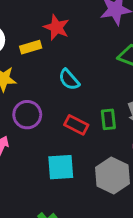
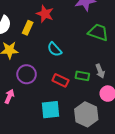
yellow rectangle: (31, 47) -> (28, 28), turned -48
green rectangle: (108, 119) -> (82, 76), turned -72

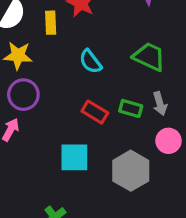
yellow rectangle: (28, 28) -> (51, 23), turned -32
green trapezoid: (98, 32) -> (149, 57), moved
purple circle: (27, 74) -> (23, 95), moved

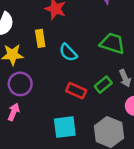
yellow rectangle: (51, 23) -> (40, 38), moved
green rectangle: (131, 108) -> (103, 85), turned -48

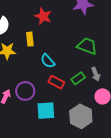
cyan semicircle: (68, 53) -> (48, 61), moved
purple circle: (20, 84) -> (25, 91), moved

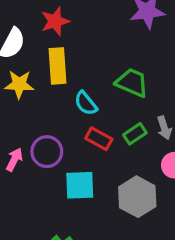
red star: (43, 16) -> (55, 21), moved, turned 30
yellow rectangle: (30, 39) -> (57, 66), size x1.5
green trapezoid: (87, 46) -> (132, 83), moved

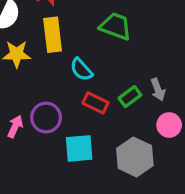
green trapezoid: (132, 83) -> (116, 26), moved

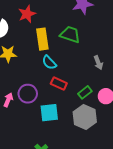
yellow rectangle: (53, 35) -> (42, 39), moved
gray arrow: (158, 90) -> (98, 63), moved
green rectangle: (130, 97) -> (85, 92), moved

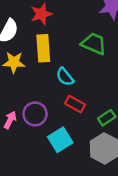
yellow rectangle: (42, 39) -> (43, 48), moved
cyan square: (49, 113) -> (60, 140), turned -30

